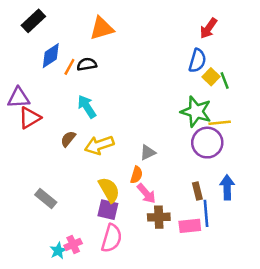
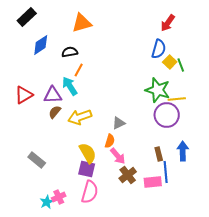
orange line: (69, 67) -> (79, 70), moved
purple triangle: (18, 98) -> (53, 95), moved
brown cross: (159, 217) -> (128, 175), turned -36

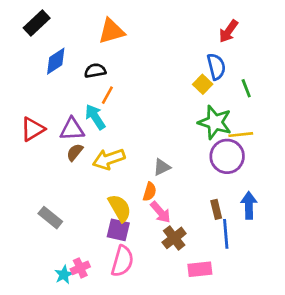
blue semicircle: (159, 49) -> (216, 67), turned -30
yellow square: (170, 62) -> (203, 84), moved
pink rectangle: (153, 182) -> (200, 269), moved

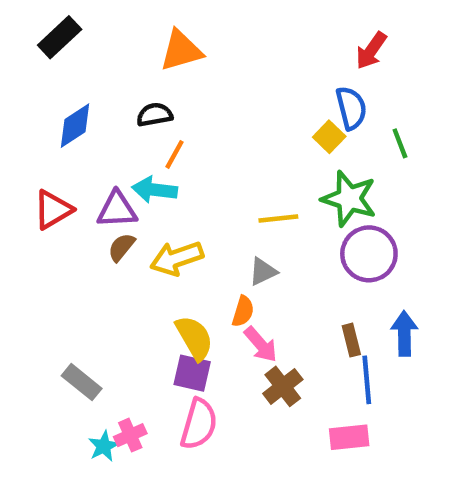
blue diamond: (56, 61) -> (75, 126), moved
cyan arrow: (95, 117) -> (155, 190), turned -50
yellow line: (241, 135) -> (278, 219), moved
gray rectangle: (50, 218) -> (82, 382), moved
pink rectangle: (200, 269) -> (349, 437), moved

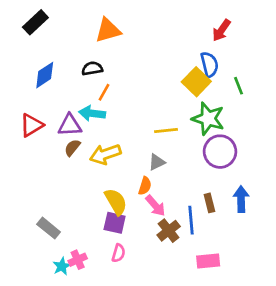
yellow square: (329, 137) -> (196, 82), size x1.5
blue line: (367, 380) -> (191, 220), moved
pink semicircle: (199, 424) -> (118, 253), size x0.6

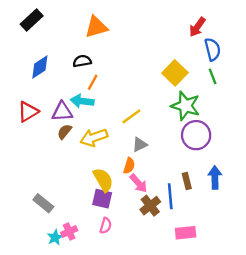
blue semicircle: (209, 65) -> (213, 49), moved
yellow line: (166, 130) -> (131, 116), moved, turned -30

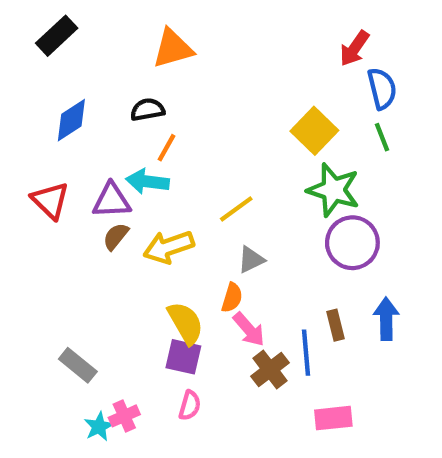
red triangle: (28, 112) -> (50, 200), turned -45

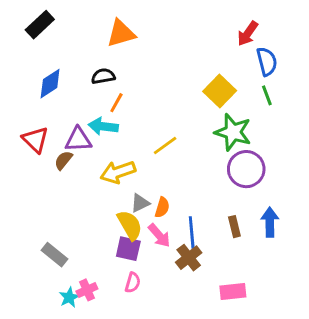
brown semicircle: (116, 236) -> (63, 160), moved
gray triangle: (251, 260) -> (140, 203), moved
pink arrow: (249, 329) -> (159, 235), moved
blue line: (306, 353) -> (192, 232), moved

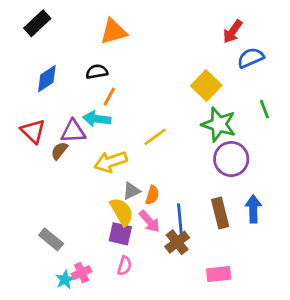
blue semicircle: (267, 61) -> (251, 58), turned -100
green line: (267, 95) -> (264, 109), moved
brown rectangle: (234, 227) -> (220, 213), size x1.5

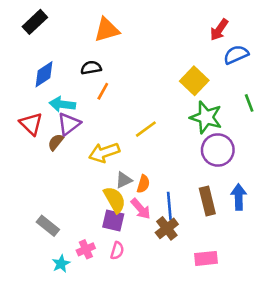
cyan arrow: (97, 119) -> (62, 104), moved
purple triangle: (73, 131) -> (69, 124), turned -35
pink cross: (82, 273) -> (86, 249), moved

